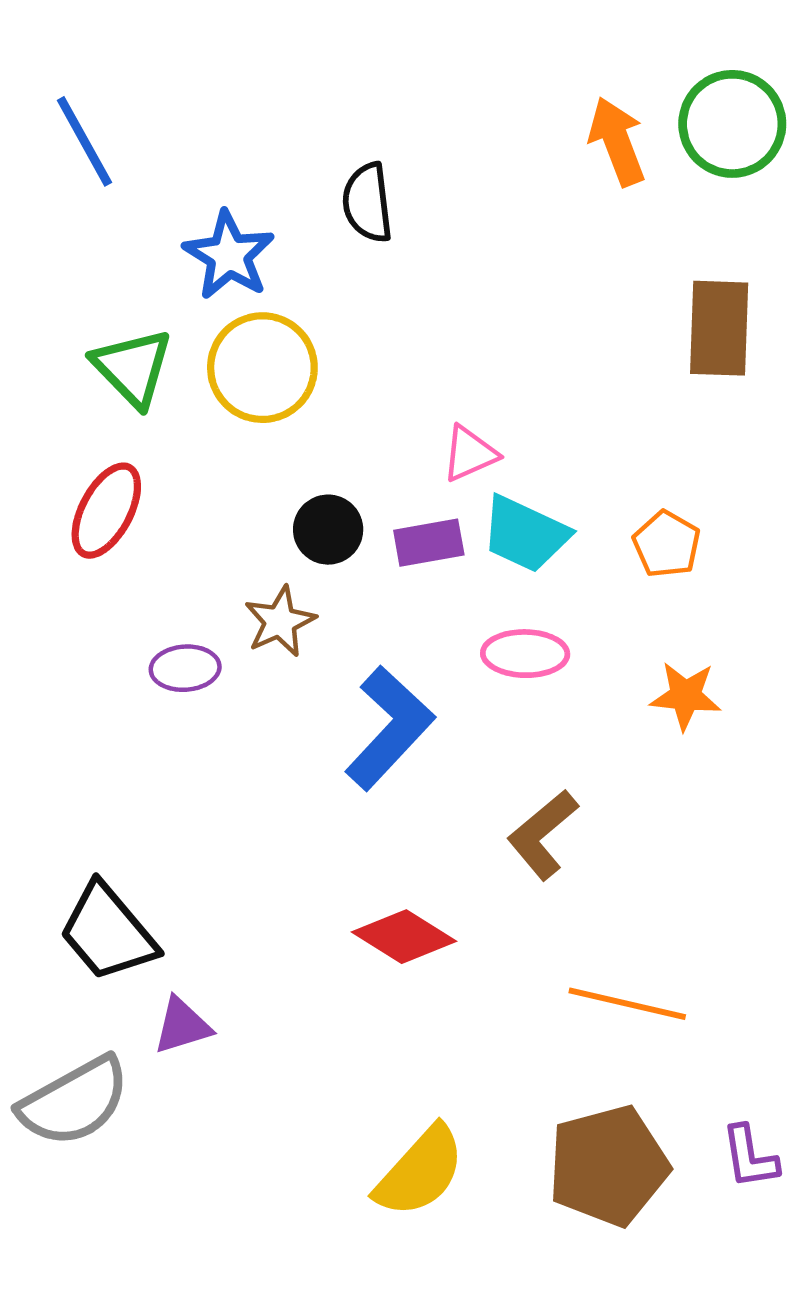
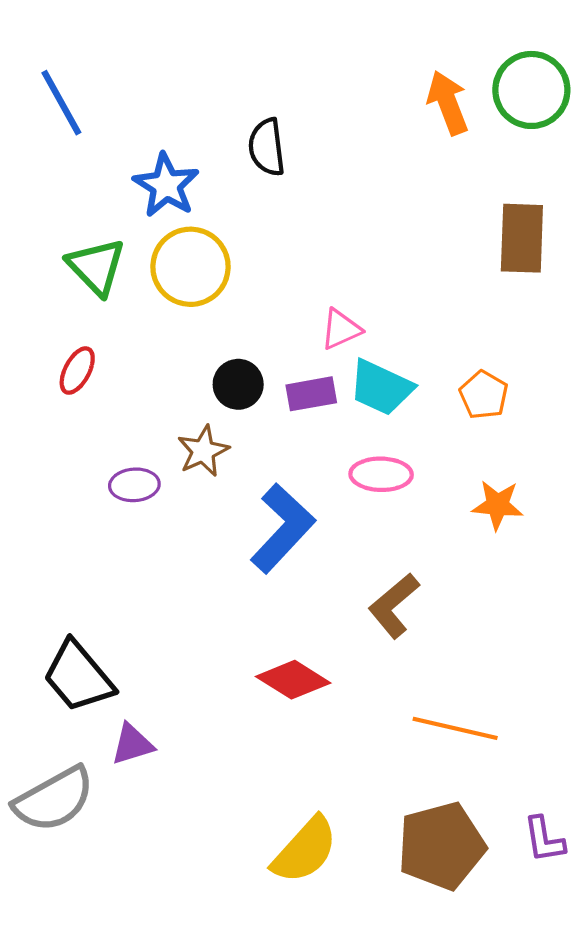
red ellipse: (106, 511) -> (77, 371), size x0.7

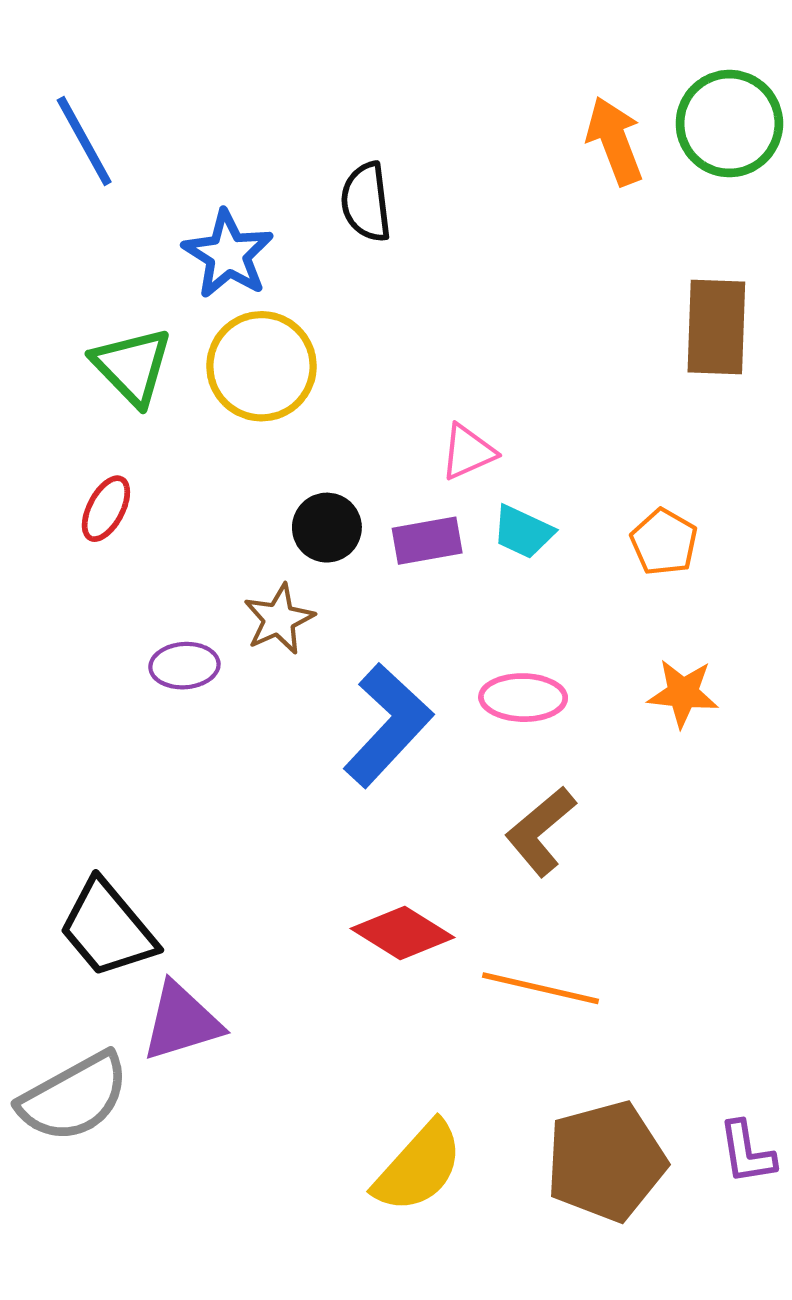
cyan trapezoid: (381, 387) -> (523, 532), size x0.7
pink ellipse: (381, 474) -> (523, 698), moved
orange line: (455, 728) -> (541, 988), moved
purple triangle: (132, 744) -> (182, 1022), size x1.4

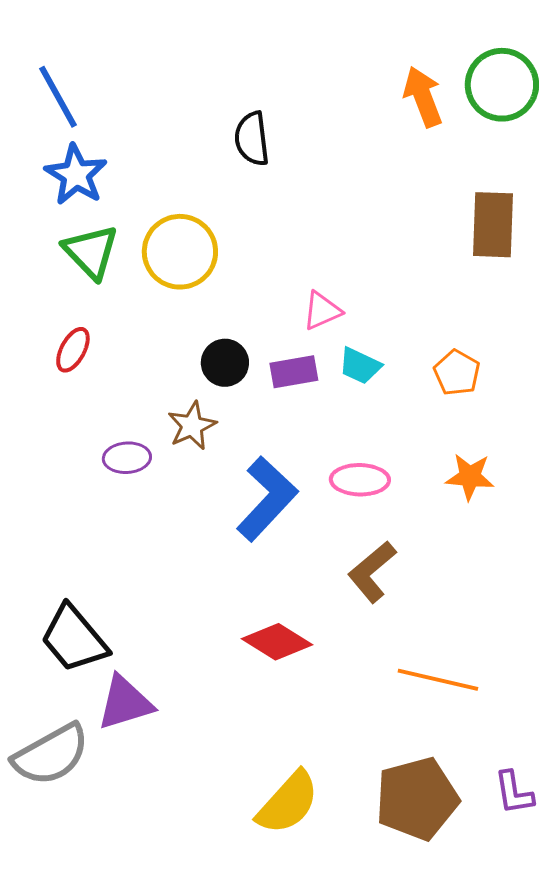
blue star: (228, 254) -> (76, 175), moved
orange line: (541, 988) -> (438, 680), moved

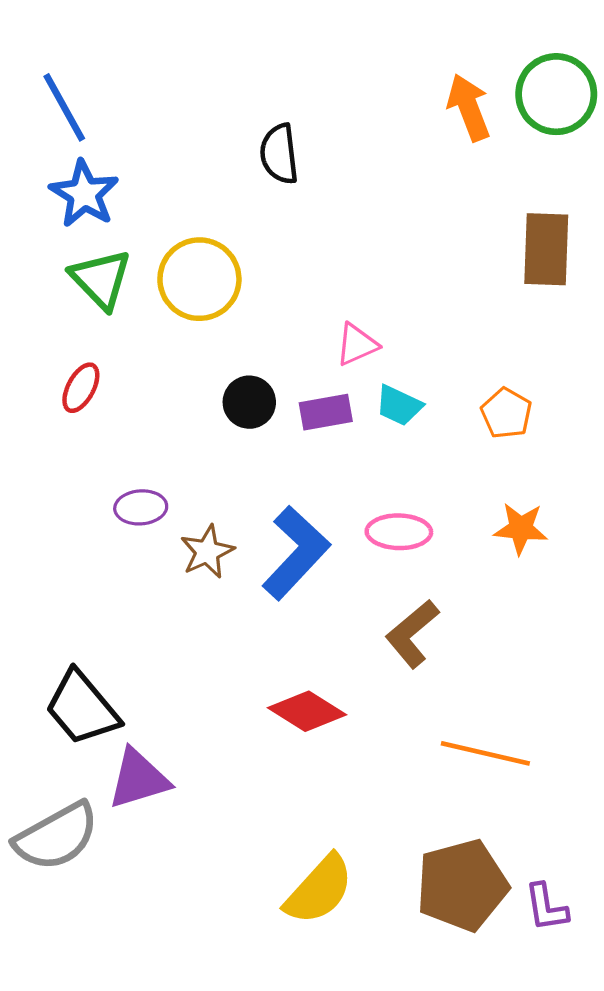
brown star: (192, 426) -> (207, 552), moved
purple L-shape: (514, 793) -> (546, 907), moved

